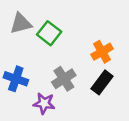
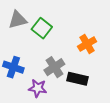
black rectangle: (102, 82) -> (78, 79), moved, turned 66

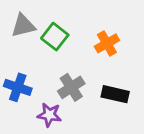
orange cross: (87, 44) -> (107, 43), moved
black rectangle: (78, 79) -> (115, 94), moved

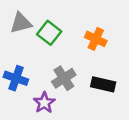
orange cross: (107, 43) -> (96, 39), turned -35
purple star: (49, 115) -> (44, 103), turned 30

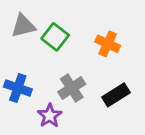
black rectangle: (103, 84) -> (116, 95), turned -45

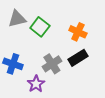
black rectangle: (116, 95) -> (78, 58), moved

